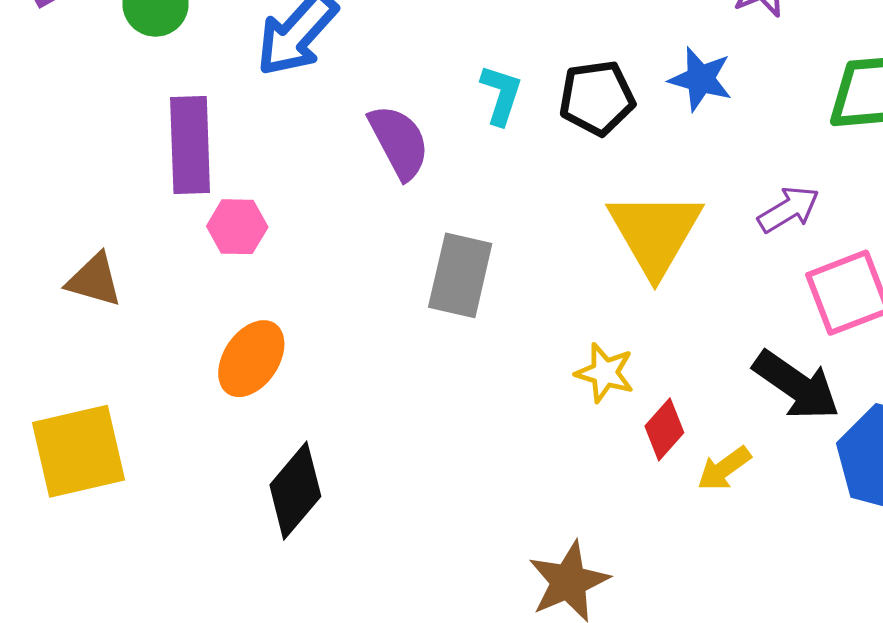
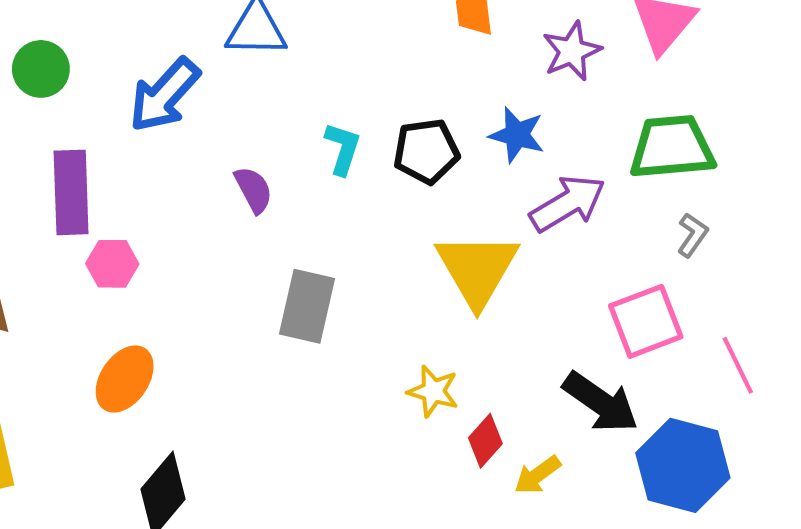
purple semicircle: (399, 142) -> (254, 190), size x0.7
purple arrow: (788, 209) -> (568, 203), moved, size x1.4

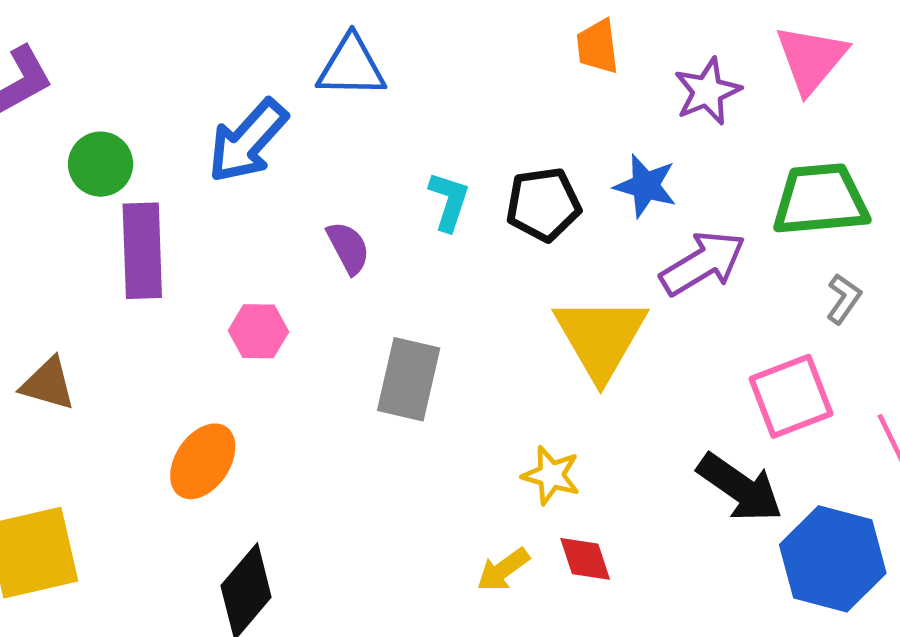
green circle: (41, 69) -> (101, 164), moved
pink hexagon: (112, 264) -> (258, 331), moved
red diamond: (485, 441) -> (585, 559), moved, turned -60
yellow arrow: (537, 475) -> (503, 570), moved

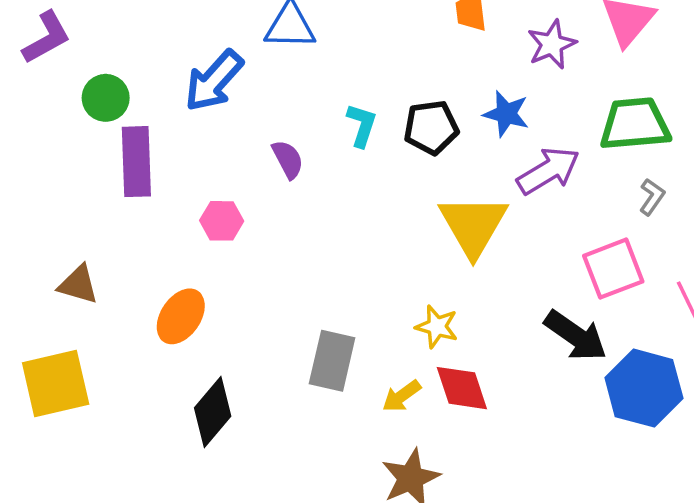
gray rectangle: (409, 379) -> (332, 361), moved
brown triangle: (48, 384) -> (78, 285), moved
red diamond: (585, 559) -> (462, 388), size x1.4

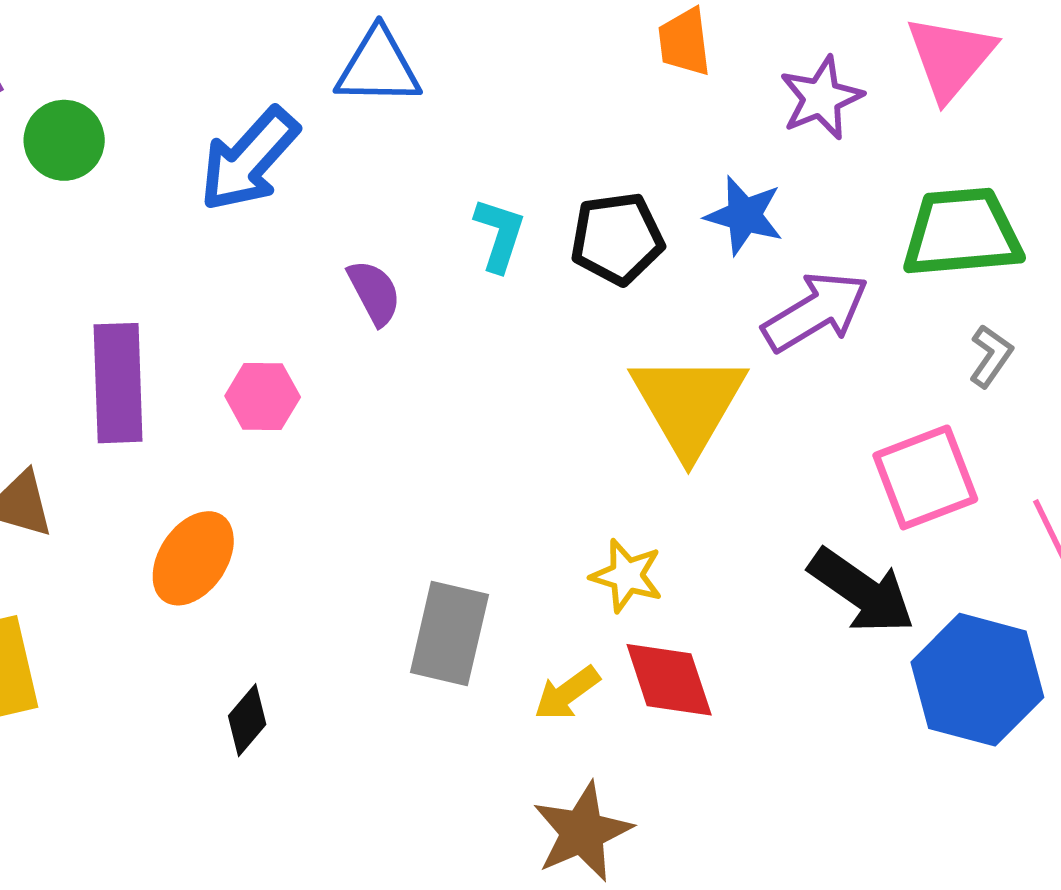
green circle: (106, 98) -> (64, 140), moved
purple rectangle: (136, 162) -> (118, 383), moved
black diamond: (213, 412) -> (247, 720), size x0.6

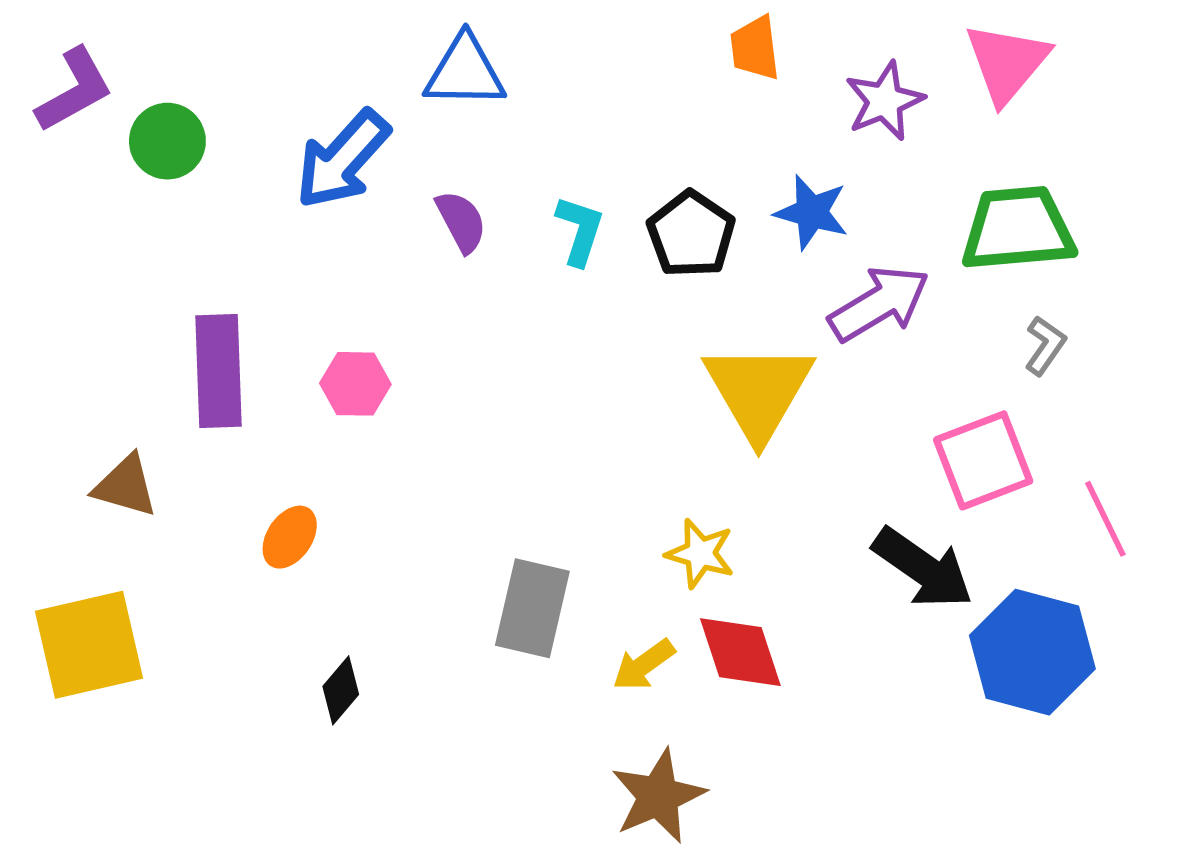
black pentagon: (617, 239) -> (691, 234), turned -30
purple semicircle: (374, 292) -> (461, 221), moved
orange ellipse: (193, 558) -> (290, 537), size x0.7

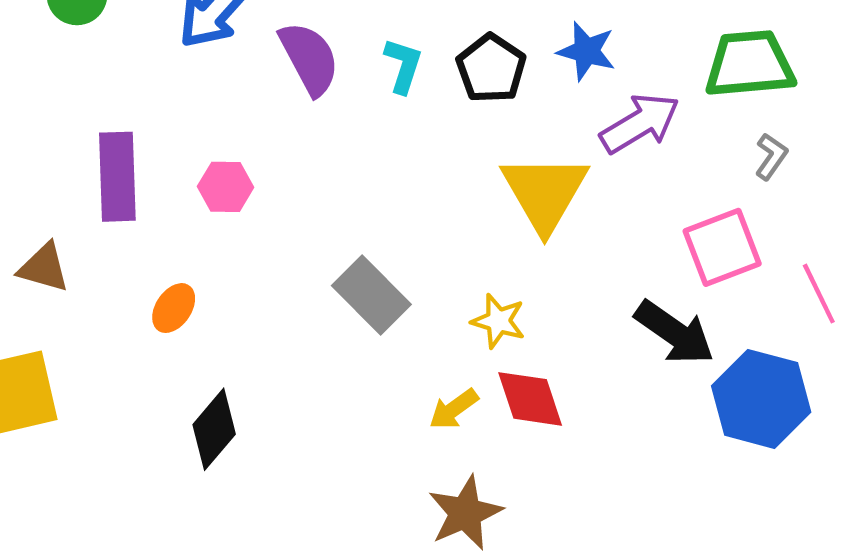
purple semicircle: (461, 221) -> (309, 58), size x1.5
gray rectangle: (532, 608) -> (371, 295), moved, turned -58
black diamond: (341, 690) -> (214, 429), size x1.5

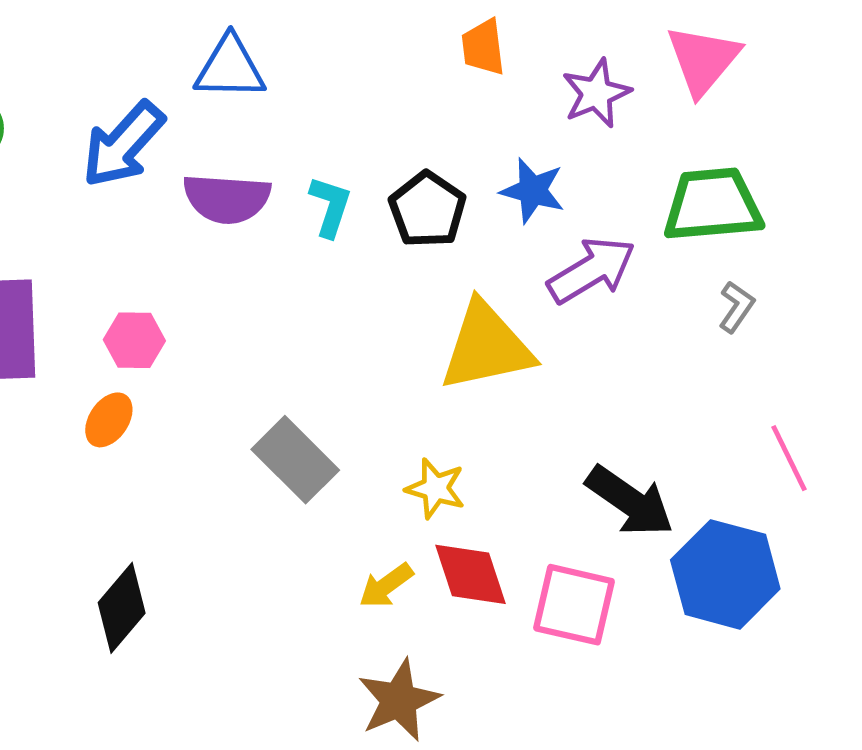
purple semicircle: (309, 58) -> (227, 198), turned 122
yellow triangle: (545, 193) -> (486, 347), turned 48
pink square: (722, 247) -> (574, 605), moved, turned 34
orange ellipse: (174, 308) -> (109, 420), moved

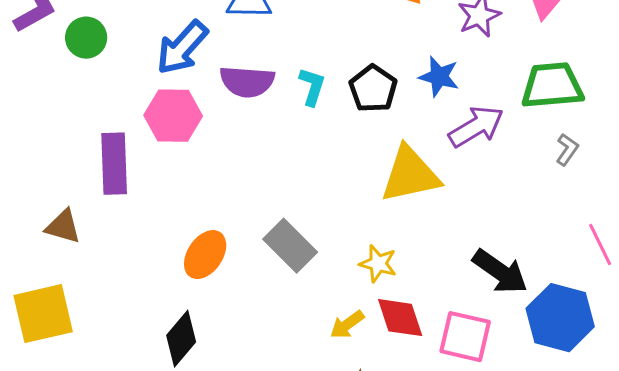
pink hexagon: (134, 340) -> (173, 116), moved, size x1.5
orange ellipse: (109, 420) -> (205, 255), moved, size x1.4

